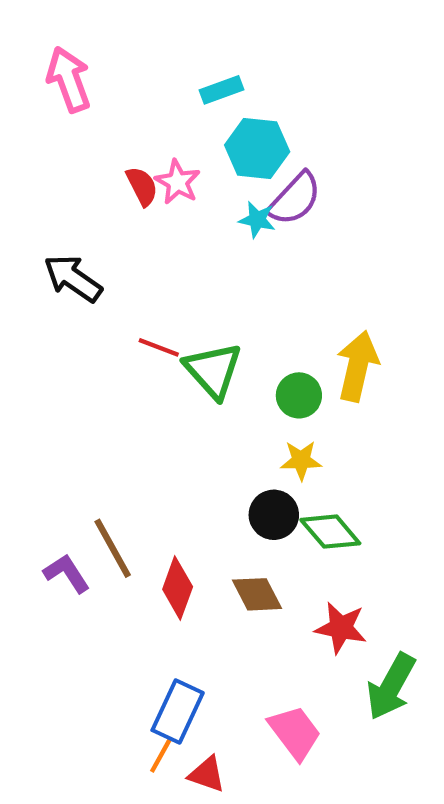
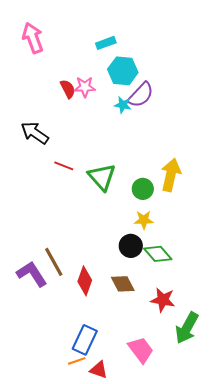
pink star: (178, 182) -> (85, 87), turned -30
red line: (159, 347) -> (64, 166), moved
purple L-shape: (67, 573) -> (32, 274), size x1.4
orange line: (161, 755) -> (77, 361), turned 42

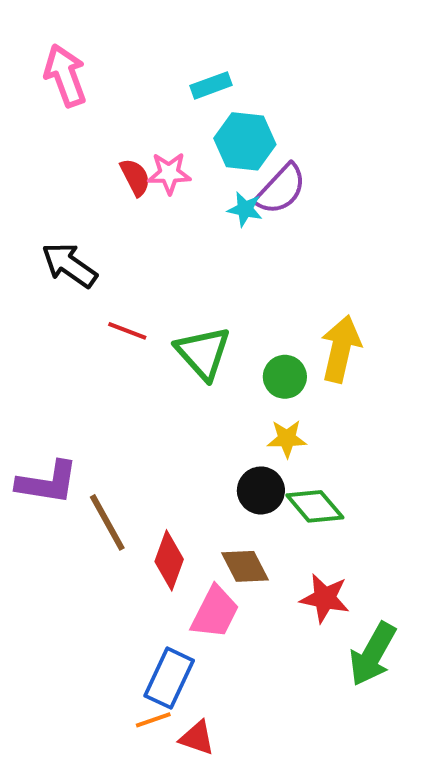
purple L-shape: (32, 274) -> (47, 483), moved, turned 132
pink trapezoid: (141, 350) -> (215, 612), moved, turned 64

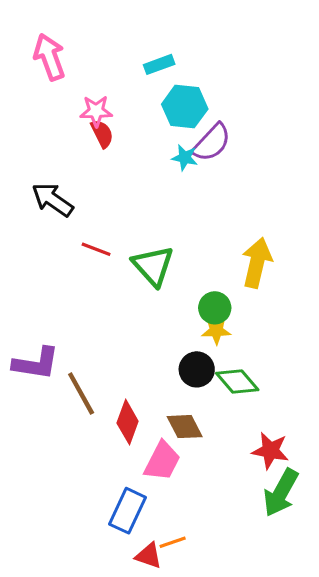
pink star: (169, 173) -> (96, 111), moved
green circle: (285, 377) -> (215, 308), moved
red star: (325, 598) -> (270, 451), moved
orange line: (153, 720) -> (173, 542), moved

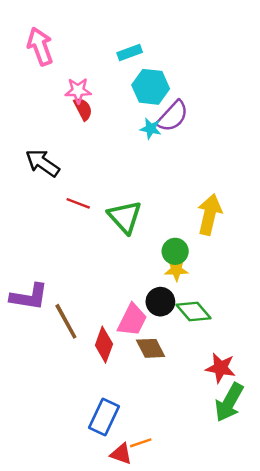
pink trapezoid: (162, 461) -> (132, 320), moved

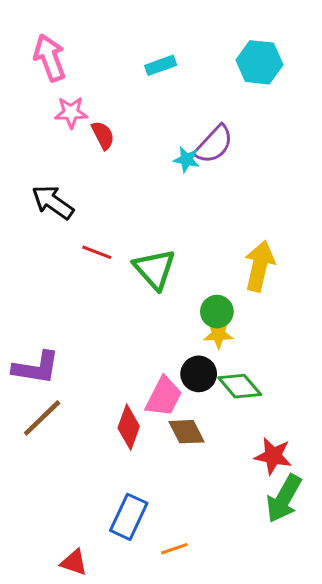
cyan hexagon: (151, 87) -> (259, 62), moved
pink star: (78, 91) -> (71, 112), moved
brown line: (66, 321) -> (42, 418), moved, turned 75
red triangle: (121, 454) -> (74, 562), moved

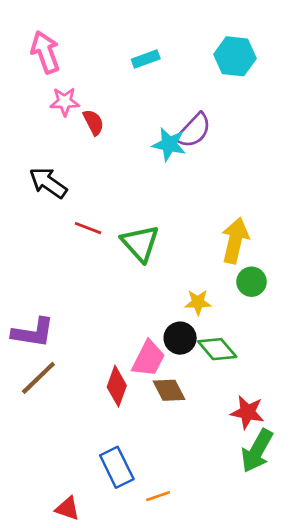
cyan star: (186, 160) -> (169, 144), size x1.4
green circle: (217, 312) -> (252, 282), moved
blue rectangle: (129, 517) -> (117, 467), turned -51

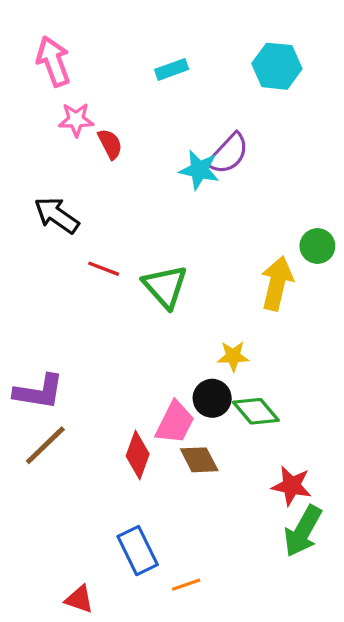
green circle: (252, 282) -> (317, 246), moved

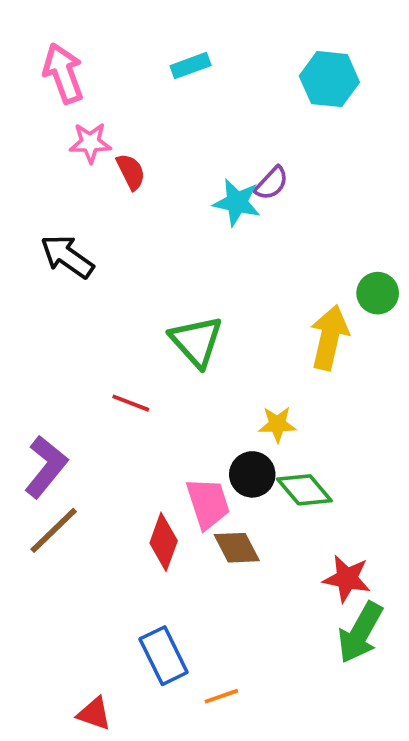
cyan rectangle: (172, 69) -> (191, 66), moved
purple semicircle: (228, 154) -> (272, 183), size x0.7
red line: (104, 269) -> (131, 403), moved
purple L-shape: (39, 392) -> (46, 467), turned -60
pink trapezoid: (175, 423) -> (208, 503), turned -45

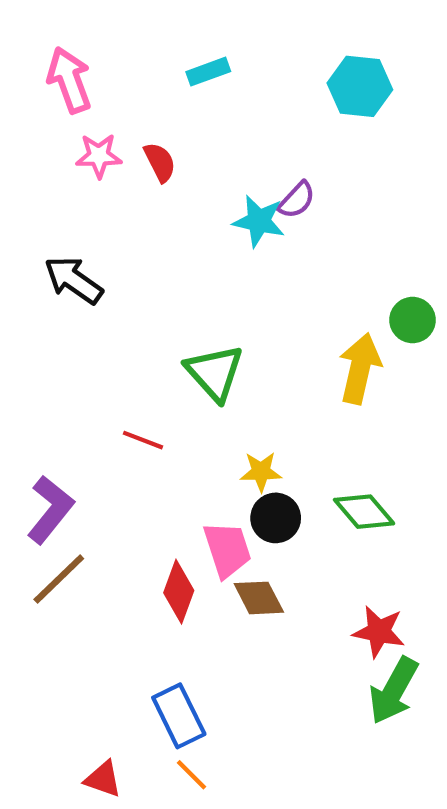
red semicircle: (131, 172) -> (160, 162), moved
yellow star: (277, 424) -> (261, 472), moved
green diamond: (304, 490) -> (364, 512), moved
orange line: (221, 696) -> (191, 775), moved, turned 64

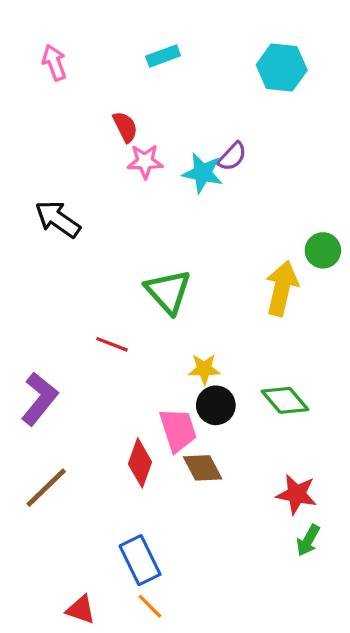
pink arrow: (69, 80) -> (54, 63), size x0.7
pink star: (99, 156) -> (145, 161), moved
brown line: (59, 579) -> (46, 488), moved
green arrow: (394, 691) -> (308, 540), size x0.6

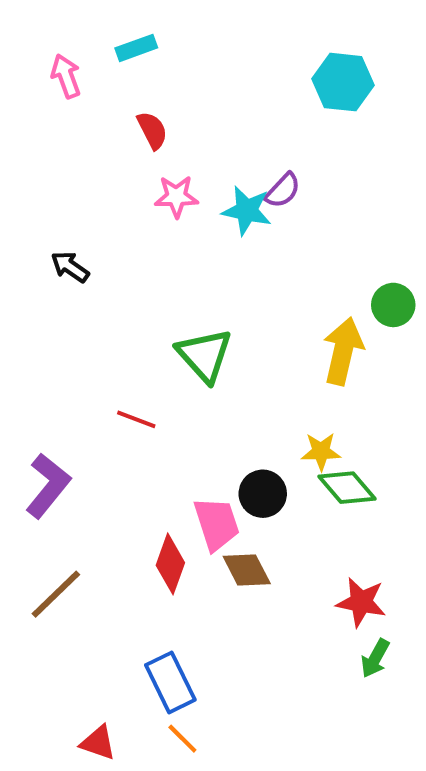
cyan rectangle: (163, 56) -> (136, 48), moved
red semicircle: (125, 127) -> (152, 130), moved
black arrow: (58, 219) -> (70, 267), size x0.7
yellow star: (204, 369) -> (321, 452), moved

